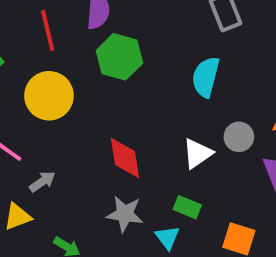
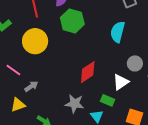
white triangle: (197, 153) -> (121, 82), moved
red diamond: (125, 158) -> (88, 72), moved, turned 65

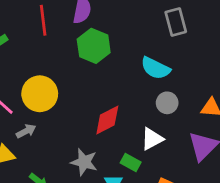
cyan semicircle: (118, 32) -> (155, 68), turned -85
yellow circle: (35, 41) -> (40, 94), moved
gray circle: (135, 63) -> (167, 103), moved

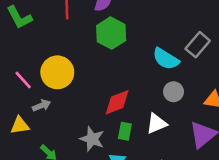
gray rectangle: (176, 22) -> (198, 45), moved, turned 50
green rectangle: (131, 163) -> (125, 131), moved, turned 66

